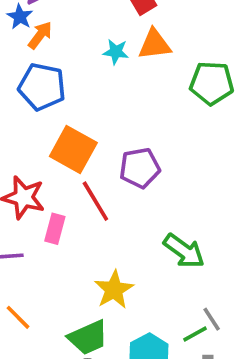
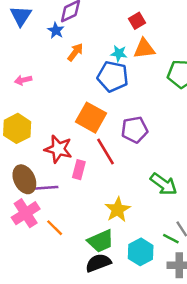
orange arrow: (40, 35) -> (75, 52), moved
blue pentagon: (42, 87) -> (113, 76), moved
green line: (195, 334) -> (171, 239), turned 56

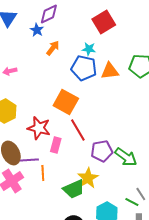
red square: (137, 21) -> (104, 22), size x1.6
orange triangle: (144, 49) -> (110, 71), moved
purple pentagon: (135, 130) -> (102, 151), moved
orange line: (55, 228) -> (43, 173), moved, turned 42
green trapezoid: (101, 241) -> (74, 189), moved

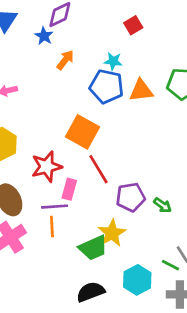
red square: (104, 22) -> (133, 25), size x0.6
red star: (39, 128) -> (47, 167), turned -30
green arrow: (126, 157) -> (163, 205), size x0.6
purple line: (29, 160) -> (55, 207), moved

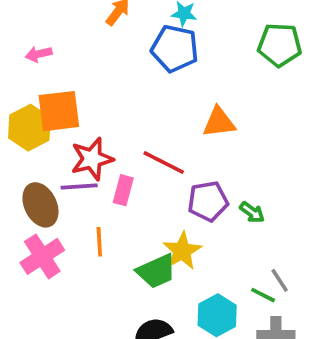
orange triangle: (141, 91) -> (219, 122), moved
orange square: (83, 132) -> (59, 111), moved, turned -36
red line: (99, 169) -> (164, 163), turned -32
purple line: (55, 207) -> (79, 186), moved

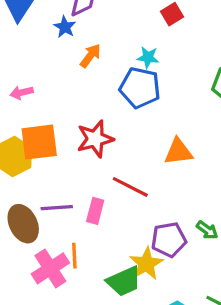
red star: (92, 159) -> (95, 139), moved
purple pentagon: (208, 201) -> (169, 240), moved
pink cross: (42, 256) -> (50, 268), moved

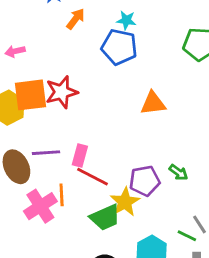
red star: (95, 139) -> (62, 92), moved
red line: (130, 187) -> (93, 177), moved

